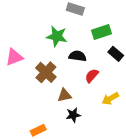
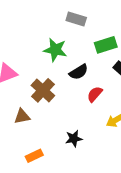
black semicircle: (78, 56) -> (79, 72), turned 140
brown triangle: (64, 95) -> (22, 116), moved

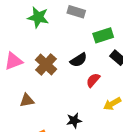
green star: (55, 50) -> (38, 17), moved
brown cross: (43, 90) -> (46, 64), moved

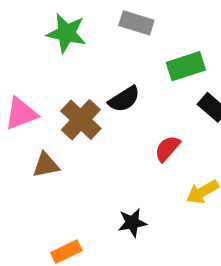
black semicircle: (79, 60) -> (124, 99), moved
brown triangle: (27, 100) -> (46, 165), moved

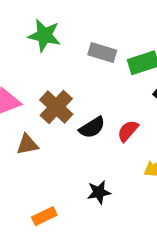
gray rectangle: (136, 23) -> (102, 52), moved
black semicircle: (124, 99) -> (92, 127), moved

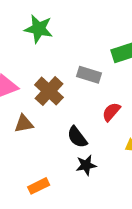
gray rectangle: (102, 52) -> (89, 75), moved
black semicircle: (92, 127) -> (77, 137), moved, turned 85

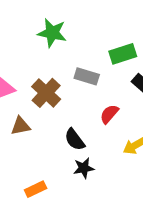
green star: (39, 29) -> (52, 33), moved

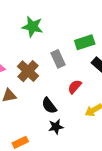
gray rectangle: (87, 76) -> (58, 59), turned 48

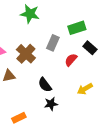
gray rectangle: (58, 59) -> (53, 43), turned 49
red semicircle: (75, 87) -> (71, 60), moved

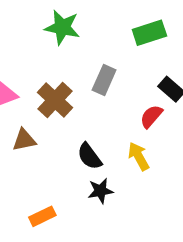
green rectangle: (77, 28) -> (149, 33), moved
red semicircle: (71, 60) -> (151, 116), moved
yellow arrow: (85, 89) -> (139, 156), moved, turned 91

